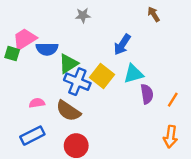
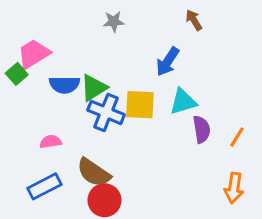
brown arrow: (154, 14) -> (194, 20), moved
blue semicircle: (47, 49) -> (64, 85), moved
green square: (12, 54) -> (17, 74), turned 32
yellow square: (102, 76) -> (140, 105), turned -35
brown semicircle: (68, 111) -> (94, 173), moved

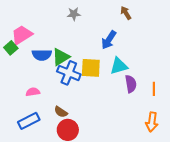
orange line: (237, 137) -> (154, 89), turned -32
brown semicircle: (94, 173) -> (61, 112), size x0.6

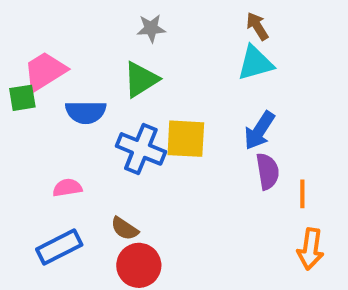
blue arrow: (109, 40) -> (259, 130), moved
green square: (11, 48) -> (22, 98), turned 32
green triangle: (61, 57) -> (141, 79), moved
cyan triangle: (119, 66) -> (255, 63), moved
orange line: (154, 89) -> (302, 194), moved

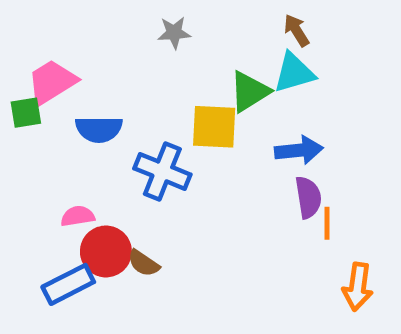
green triangle: (141, 79) -> (249, 91), moved
blue arrow: (259, 130) -> (299, 150), turned -129
yellow square: (186, 139) -> (214, 127), moved
orange line: (302, 194) -> (327, 223), moved
red circle: (139, 265) -> (106, 251), moved

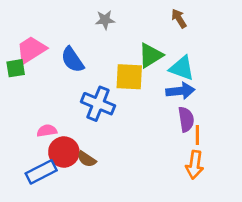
cyan triangle: (294, 73) -> (182, 68), moved, turned 36
blue semicircle: (99, 129) -> (72, 60), moved, turned 56
orange arrow: (358, 287) -> (195, 165), moved

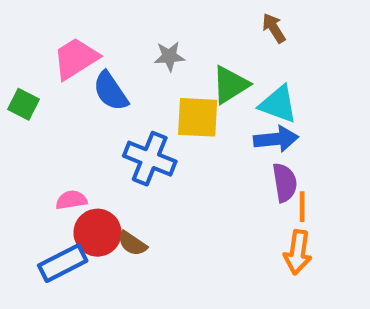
gray star: (105, 20) -> (169, 56), moved
pink trapezoid: (31, 50) -> (76, 59), moved
green square: (16, 68) -> (23, 104), turned 36

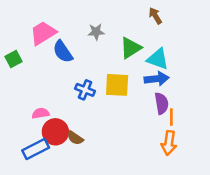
green square: (23, 104) -> (13, 59), turned 35
yellow square: (198, 117) -> (117, 85), moved
blue cross: (150, 159) -> (85, 90), size x0.7

